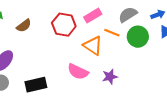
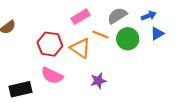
red hexagon: (64, 25) -> (50, 44), moved
pink semicircle: (78, 72) -> (52, 76), moved

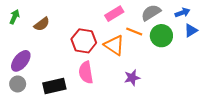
pink semicircle: (52, 76) -> (86, 72), turned 55

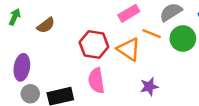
purple ellipse: (21, 61) -> (22, 67), turned -30
gray circle: (18, 84) -> (30, 94), moved

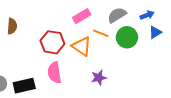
brown semicircle: (46, 25) -> (12, 26), turned -49

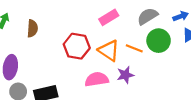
orange line: (101, 33) -> (134, 48), moved
pink semicircle: (54, 73) -> (97, 79), moved, turned 90
purple star: (99, 78) -> (125, 75), moved

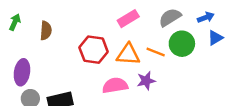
orange triangle: (109, 51) -> (128, 54), turned -30

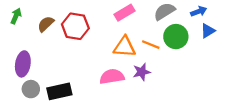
brown semicircle: (46, 31) -> (46, 24), turned -138
red hexagon: (94, 50) -> (75, 26), moved

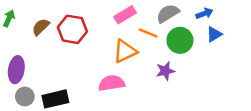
orange line: (151, 45) -> (148, 33), moved
orange triangle: (124, 47) -> (125, 51), turned -30
purple star: (142, 72) -> (165, 71), moved

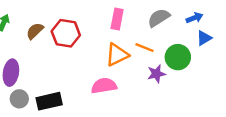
pink rectangle: (125, 15) -> (117, 19), turned -48
orange line: (148, 33) -> (144, 48), moved
green circle: (180, 40) -> (178, 57), moved

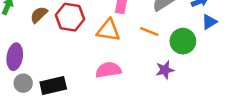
orange triangle: (117, 55) -> (108, 30), moved, turned 35
purple star: (156, 74) -> (165, 70), moved

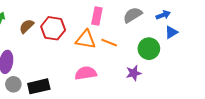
orange line: (149, 31) -> (109, 43), moved

